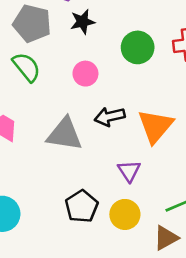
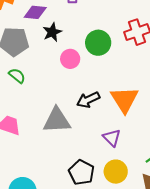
green semicircle: (26, 67) -> (17, 76), size x0.7
pink circle: (85, 74) -> (70, 59), moved

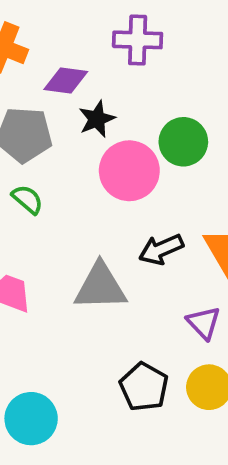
pink circle: (70, 59) -> (129, 171), size x1.6

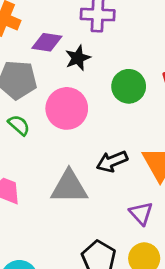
black star: (97, 119) -> (78, 58), moved
pink circle: (129, 171) -> (67, 108), moved

